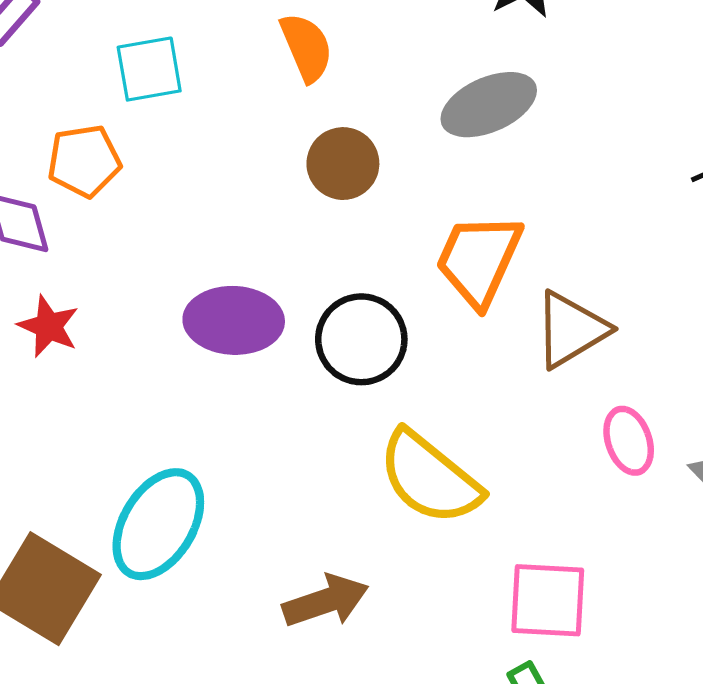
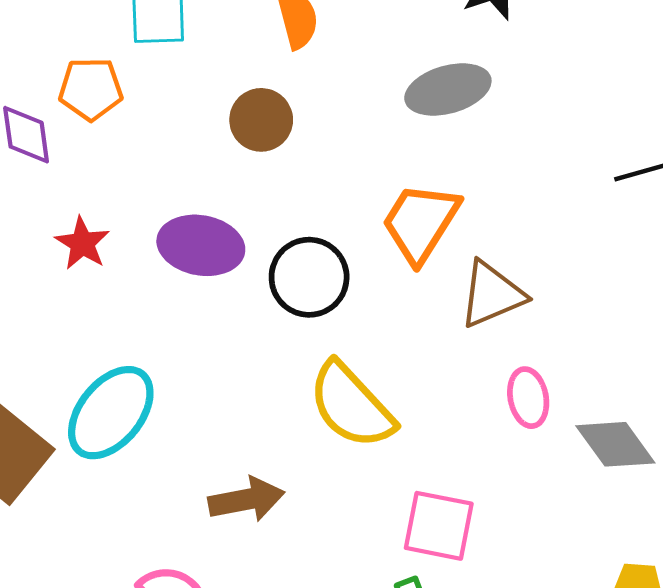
brown circle: (343, 164) -> (261, 120), moved
red star: (49, 326) -> (82, 243), moved

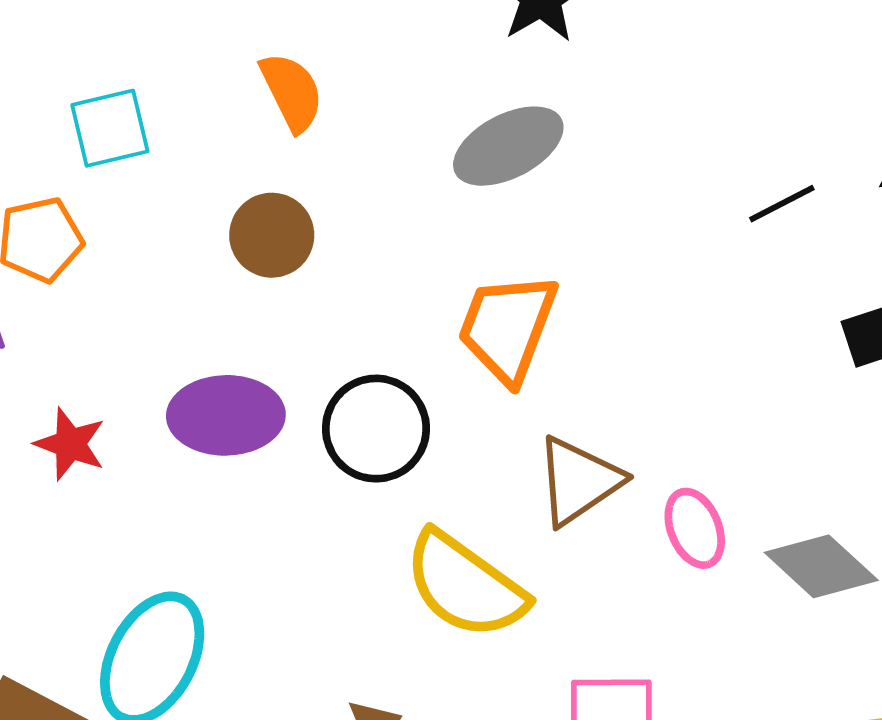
brown triangle: (492, 294) -> (579, 481), moved

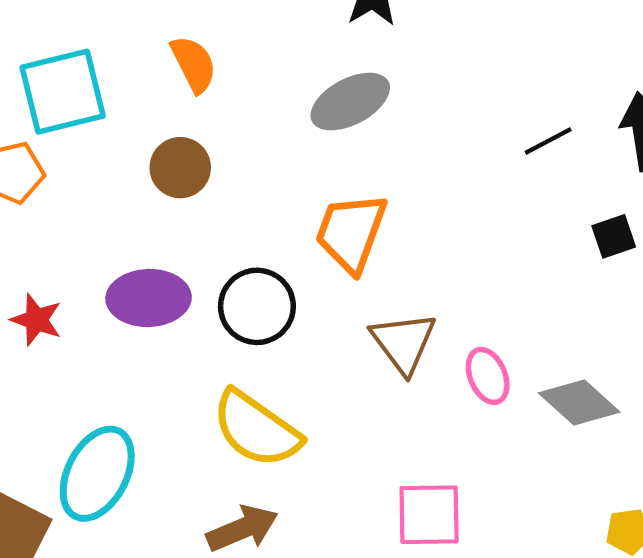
cyan square: (110, 128) -> (63, 92), size x1.5
brown triangle: (579, 481) -> (404, 343), turned -32
yellow semicircle: (465, 585) -> (256, 429), moved

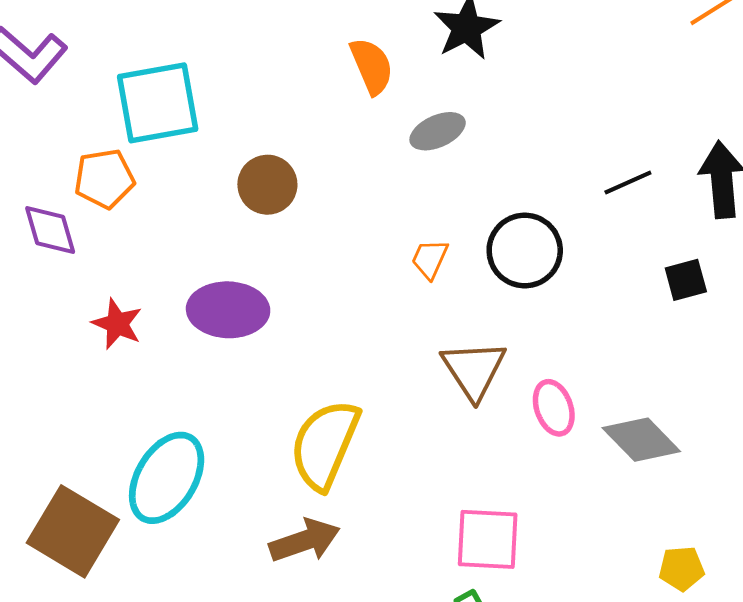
orange semicircle: (194, 64) -> (372, 66), moved
gray ellipse: (350, 102) -> (438, 131), size x0.7
orange trapezoid: (351, 232) -> (430, 259), size x0.5
black circle: (257, 306) -> (525, 251), moved
yellow semicircle: (256, 429) -> (325, 445), turned 74

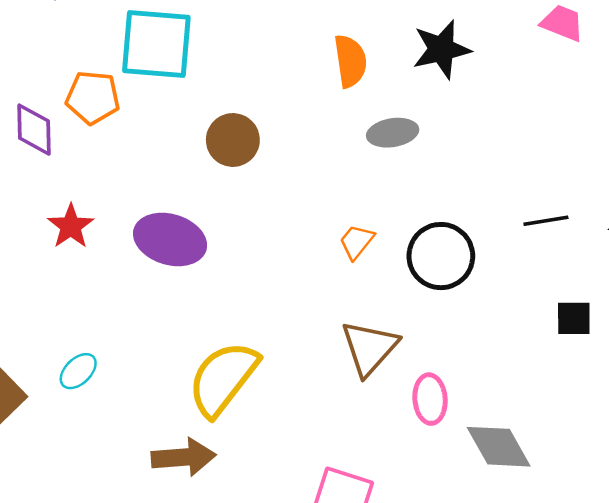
cyan ellipse: (167, 478) -> (78, 371), size x0.5

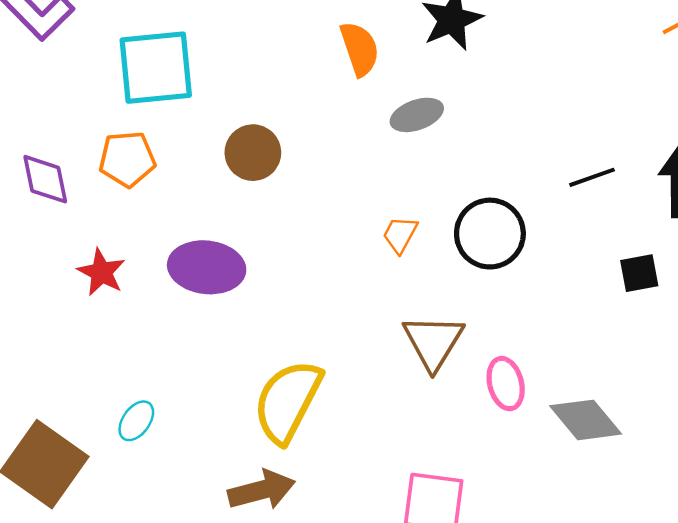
orange pentagon: (93, 97) -> (127, 159), moved

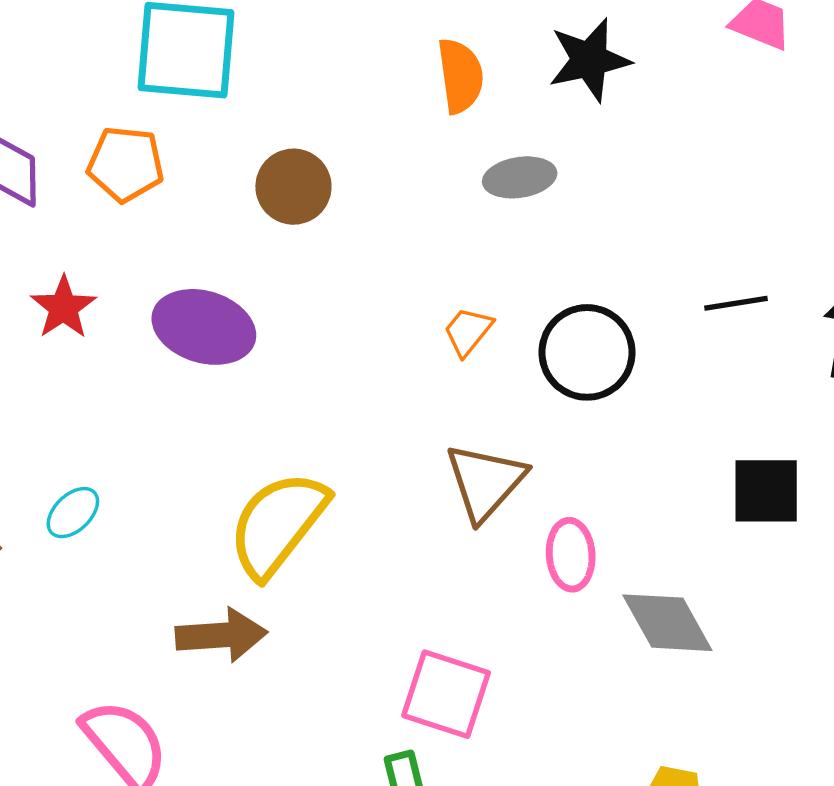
black square: (639, 273) -> (766, 491), moved, size x1.4

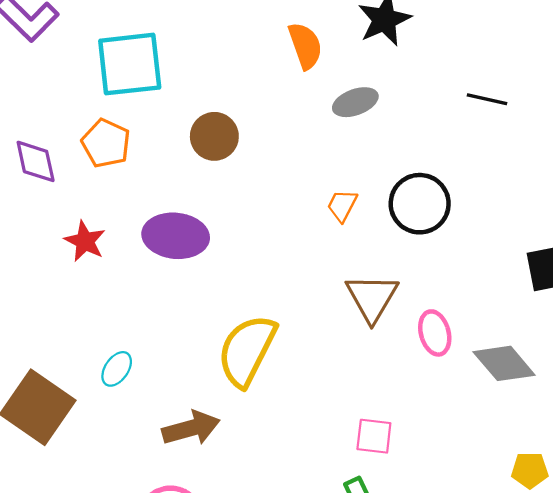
orange pentagon: (126, 164) -> (106, 143), turned 30
black line: (736, 303) -> (487, 99), moved, turned 33
brown arrow: (221, 635) -> (191, 428), moved
pink square: (446, 694) -> (374, 436), size x0.7

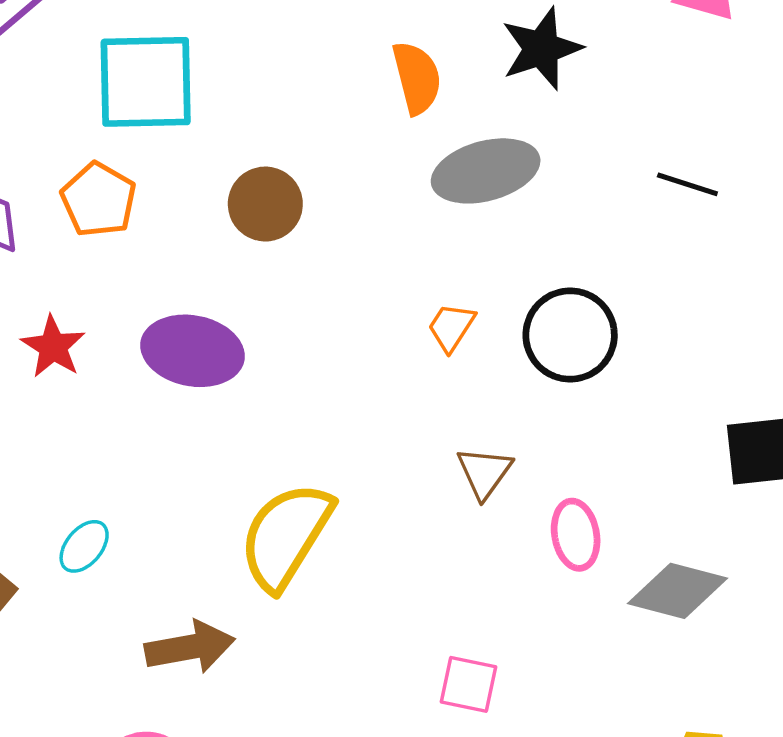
gray ellipse: (355, 102) -> (486, 171), size x1.5
brown triangle: (372, 298) -> (484, 472), size x0.7
gray diamond: (504, 363) -> (677, 591), turned -40

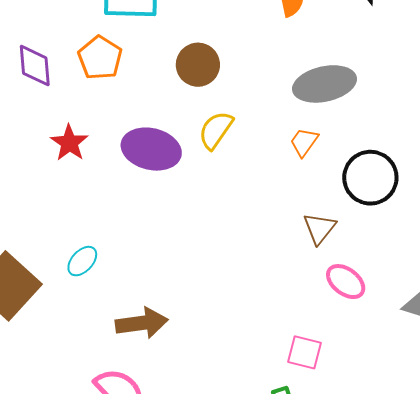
gray ellipse: (486, 171) -> (325, 84), moved
black circle: (570, 335) -> (370, 178), moved
pink ellipse: (576, 535) -> (346, 282), moved, turned -45
yellow semicircle: (286, 536) -> (216, 130), moved, size x0.6

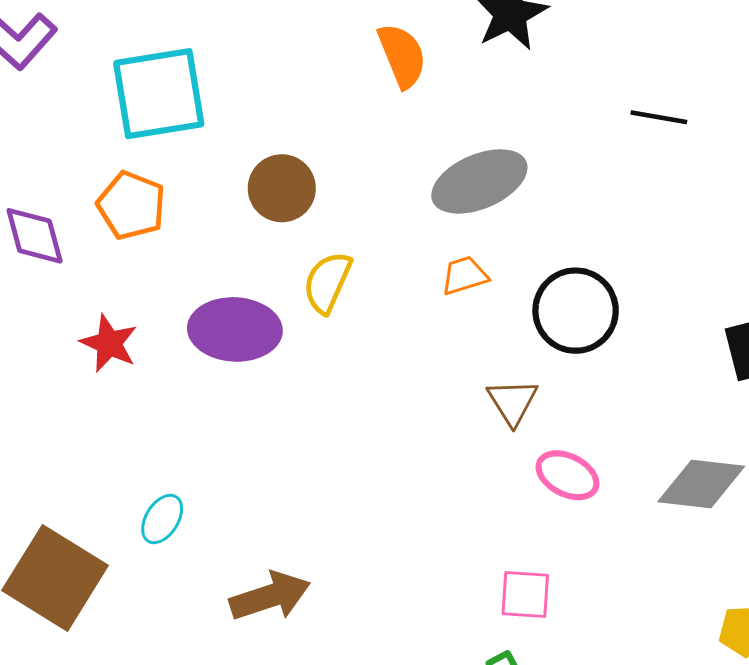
orange trapezoid: (304, 142) -> (465, 275), turned 48

